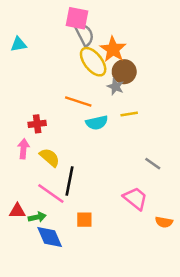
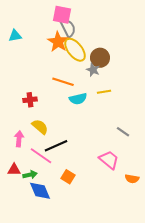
orange star: (113, 49) -> (58, 42), moved
pink arrow: (23, 149) -> (19, 139), moved
black line: (69, 181) -> (56, 146), turned 55
orange square: (84, 220) -> (68, 177), turned 32

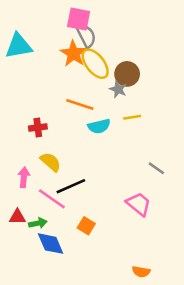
cyan triangle: (15, 36) -> (19, 46), size x1.6
orange semicircle: (132, 179) -> (141, 272), moved

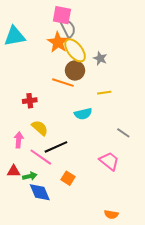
brown circle: (127, 74) -> (75, 70), moved
gray star: (118, 89) -> (100, 58), moved
cyan semicircle: (99, 126) -> (83, 114), moved

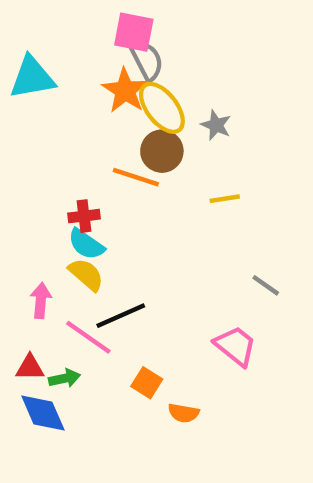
red cross: (30, 101) -> (84, 216), moved
cyan semicircle: (83, 114) -> (86, 244), moved, turned 48
blue diamond: (40, 192) -> (43, 413), moved
orange semicircle: (111, 214) -> (184, 413), moved

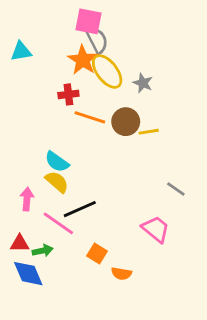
cyan triangle: (32, 78) -> (21, 51), size x0.7
brown circle: (162, 151) -> (126, 122), moved
red cross: (84, 216) -> (68, 94), moved

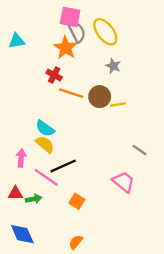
yellow ellipse: (107, 72) -> (105, 32), moved
red cross: (68, 94) -> (54, 75), turned 35
blue diamond: (28, 274) -> (22, 234), moved
orange semicircle: (121, 274) -> (76, 242), moved, turned 119

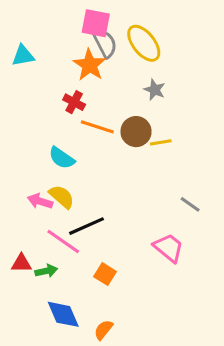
cyan semicircle: (45, 128) -> (62, 158), moved
pink arrow: (21, 158) -> (40, 201), moved, turned -78
blue diamond: (22, 234) -> (63, 314), moved

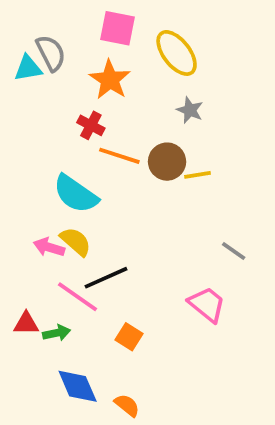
gray semicircle: (105, 43) -> (51, 53), moved
cyan semicircle: (62, 158) -> (76, 194), size x1.4
orange semicircle: (103, 330) -> (127, 405), turned 90

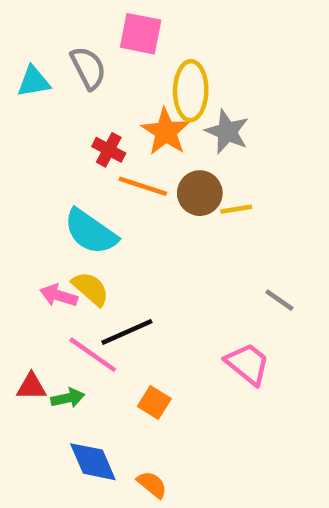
gray semicircle: (51, 53) -> (88, 68), moved
yellow ellipse: (177, 53) -> (191, 91), moved, turned 39
orange star: (110, 80) -> (166, 132), moved
gray star: (190, 110) -> (227, 132), size x1.4

